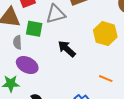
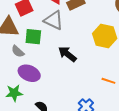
gray triangle: (56, 14) -> (54, 20), turned 45
gray semicircle: (17, 42) -> (18, 51), turned -40

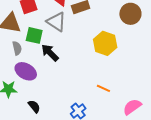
gray semicircle: (18, 51) -> (17, 48), turned -152
black arrow: (67, 54) -> (50, 53), moved

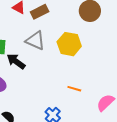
gray triangle: (56, 22) -> (35, 41), moved

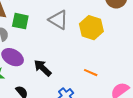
black arrow: (16, 61) -> (43, 68), moved

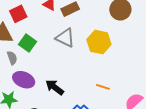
green square: (20, 21) -> (28, 43), turned 30

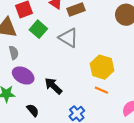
yellow hexagon: (99, 42) -> (102, 67), moved
green square: (28, 43) -> (38, 29), moved

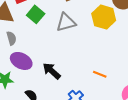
gray triangle: (68, 38) -> (66, 22), turned -45
yellow hexagon: (102, 67) -> (104, 17), moved

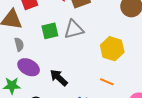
green square: (36, 14) -> (50, 31), moved, turned 36
yellow hexagon: (104, 17) -> (112, 49), moved

